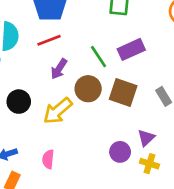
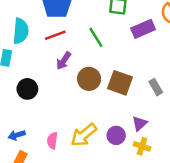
purple rectangle: (131, 49) -> (143, 29), moved
green line: (99, 57) -> (96, 37), moved
yellow arrow: (58, 111) -> (84, 135), moved

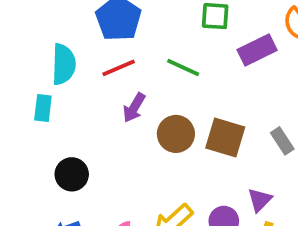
green line: (96, 37) -> (183, 67), turned -30
black circle: (27, 89) -> (72, 174), moved

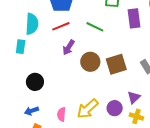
purple rectangle: (257, 50) -> (134, 18), turned -72
brown square: (225, 137) -> (116, 64), turned -35

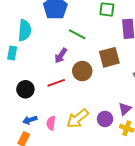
red line: (61, 26) -> (56, 83), moved
green line: (95, 27) -> (77, 34), moved
brown square: (116, 64) -> (109, 57), moved
blue arrow: (32, 111) -> (30, 120), moved

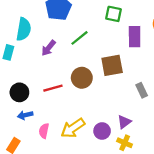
green line: (77, 34) -> (80, 38), turned -72
purple arrow: (61, 56) -> (49, 48), moved
blue arrow: (30, 120) -> (25, 115), moved

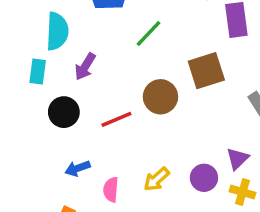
purple arrow: (49, 48) -> (85, 67), moved
black circle: (19, 92) -> (64, 112), moved
yellow arrow: (73, 128) -> (157, 179), size x0.7

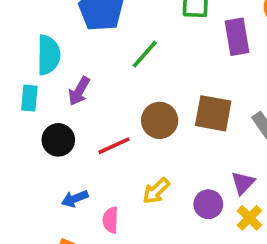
brown square: (206, 71) -> (213, 113), moved, turned 30
yellow arrow: (157, 179) -> (156, 191), moved
yellow cross: (243, 192) -> (249, 218), turned 30

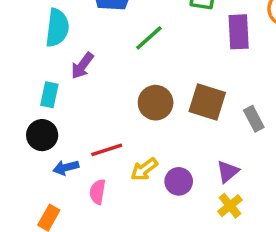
cyan rectangle: (29, 98) -> (49, 95), moved
black circle: (58, 140) -> (42, 135), moved
red line: (114, 146) -> (107, 150), moved
purple circle: (208, 204) -> (179, 181), moved

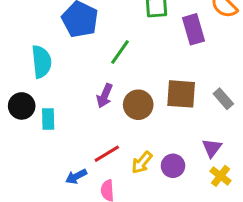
purple arrow: (82, 66) -> (105, 96), moved
black circle: (42, 135) -> (22, 106), moved

